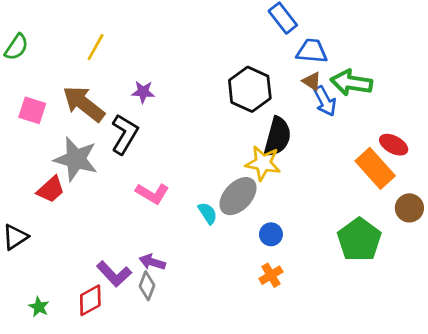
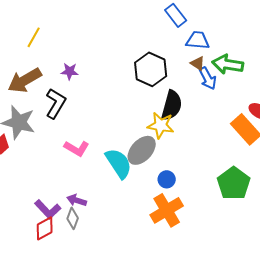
brown arrow: (84, 104) -> (25, 80), turned -68
cyan semicircle: (208, 213) -> (119, 163), size x1.8
orange cross: (271, 275) -> (167, 210), size x1.8
red diamond: (90, 300) -> (45, 228), moved

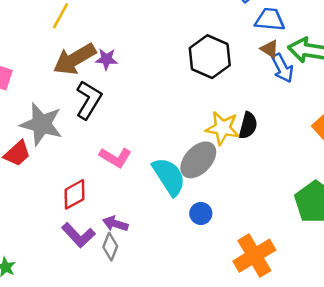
brown arrow: (25, 80) -> (75, 59), moved
black semicircle: (172, 105) -> (248, 125), moved, size x0.7
blue circle: (167, 179) -> (201, 213), moved
orange cross: (167, 210) -> (254, 256), moved
red diamond: (45, 228) -> (75, 194), moved

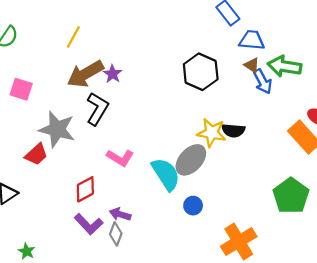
purple star: (106, 59) -> (113, 74), turned 30
black semicircle: (248, 125) -> (233, 130), turned 80

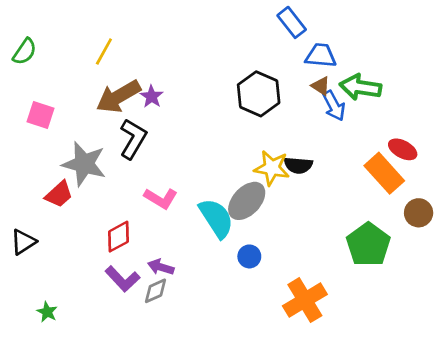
gray diamond: (116, 234) -> (155, 291), turned 45

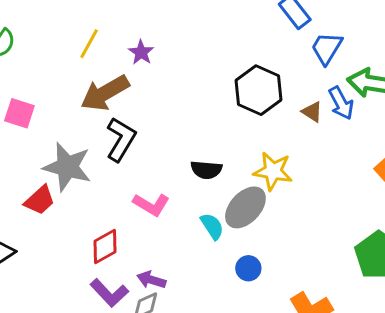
blue trapezoid: (321, 56) -> (327, 48), turned -64
brown triangle: (321, 86) -> (312, 112), moved
purple star: (152, 96) -> (141, 52), moved
black semicircle: (298, 165) -> (206, 170), moved
cyan semicircle: (216, 218) -> (212, 226), size x0.6

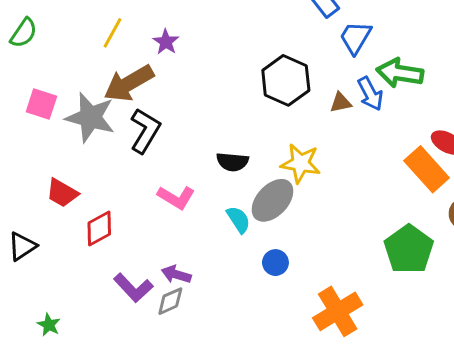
brown triangle: (312, 112) -> (341, 103), turned -45
gray star: (67, 167) -> (90, 117), moved
red trapezoid: (40, 200) -> (62, 193), turned 72
red diamond: (105, 247) -> (99, 228), moved

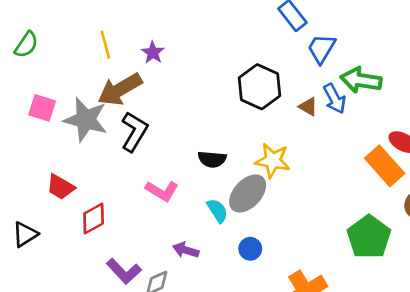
yellow line: (113, 33) -> (105, 45), turned -44
brown triangle: (341, 103) -> (308, 107), turned 42
purple arrow: (176, 274) -> (186, 250), moved

